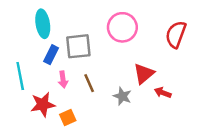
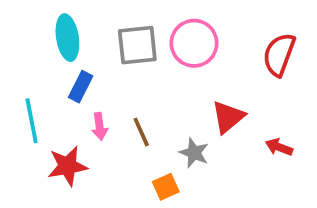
gray square: (78, 46) -> (137, 45), moved
red arrow: (163, 93) -> (279, 147), moved
orange square: (68, 118) -> (166, 187), moved

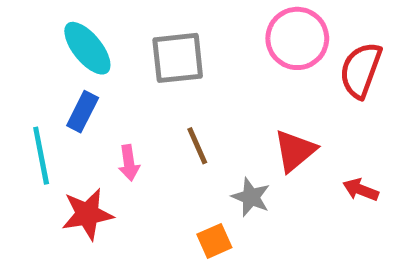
cyan ellipse: (67, 38) -> (87, 48), turned -30
pink circle: (194, 43) -> (297, 38), moved
blue rectangle: (81, 87) -> (83, 112), moved
brown line: (141, 132) -> (197, 146), moved

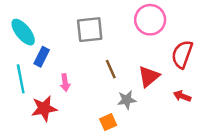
cyan ellipse: (87, 48) -> (23, 32), moved
red semicircle: (361, 70) -> (182, 54), moved
brown line: (197, 146) -> (111, 69), moved
gray star: (251, 197) -> (127, 100), turned -30

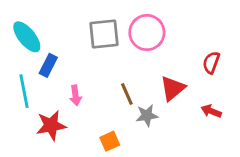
pink circle: (150, 20) -> (147, 33), moved
red semicircle: (182, 54) -> (211, 63), size x0.7
brown line: (111, 69) -> (127, 94), moved
orange square: (108, 122) -> (110, 141), moved

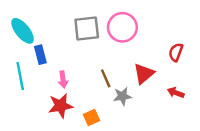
blue rectangle: (48, 65) -> (40, 55), turned -42
red star: (51, 125) -> (61, 106), moved

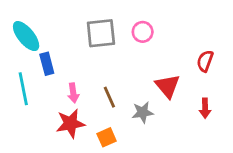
pink circle: (122, 27) -> (143, 32), size x0.6
red triangle: (144, 74) -> (168, 86), turned -30
brown line: (106, 78) -> (109, 97), moved
red arrow: (176, 93) -> (205, 108), turned -112

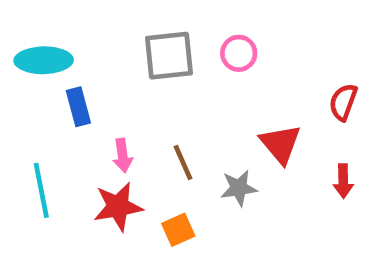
cyan ellipse: (26, 36) -> (44, 60), turned -52
cyan line: (23, 89) -> (41, 190), moved

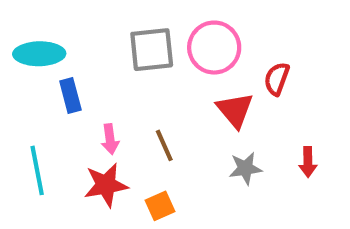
pink circle: (239, 53) -> (214, 48), size x1.6
red semicircle: (343, 102) -> (277, 79), moved
red triangle: (281, 144) -> (235, 110), moved
gray star: (239, 188) -> (245, 168), moved

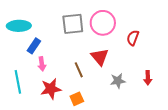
blue rectangle: (70, 95) -> (34, 46), turned 49
red triangle: (235, 110) -> (100, 57), moved
pink arrow: (110, 139) -> (42, 64), moved

